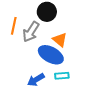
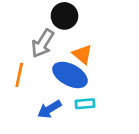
orange line: (14, 26) -> (19, 75), moved

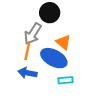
orange line: (19, 75) -> (27, 51), moved
blue arrow: (49, 109) -> (27, 73), moved, turned 42

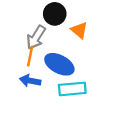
orange triangle: (63, 42) -> (79, 30), moved
cyan rectangle: (65, 80) -> (72, 89), size x1.6

